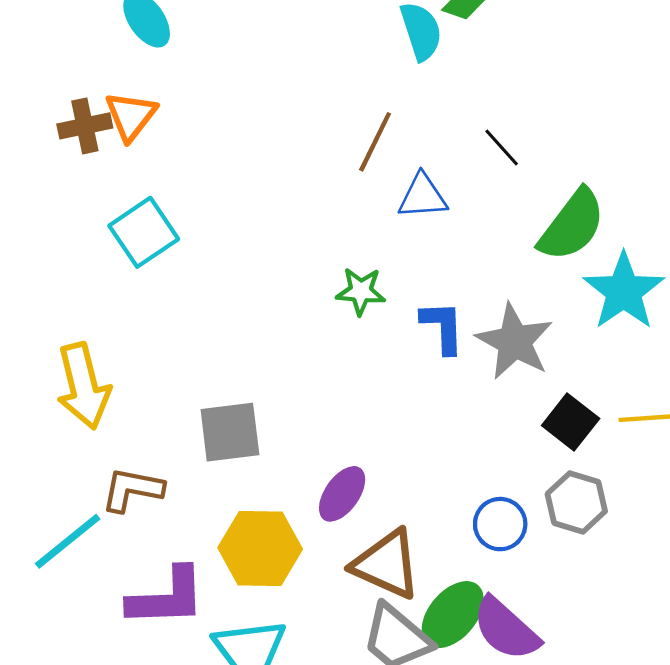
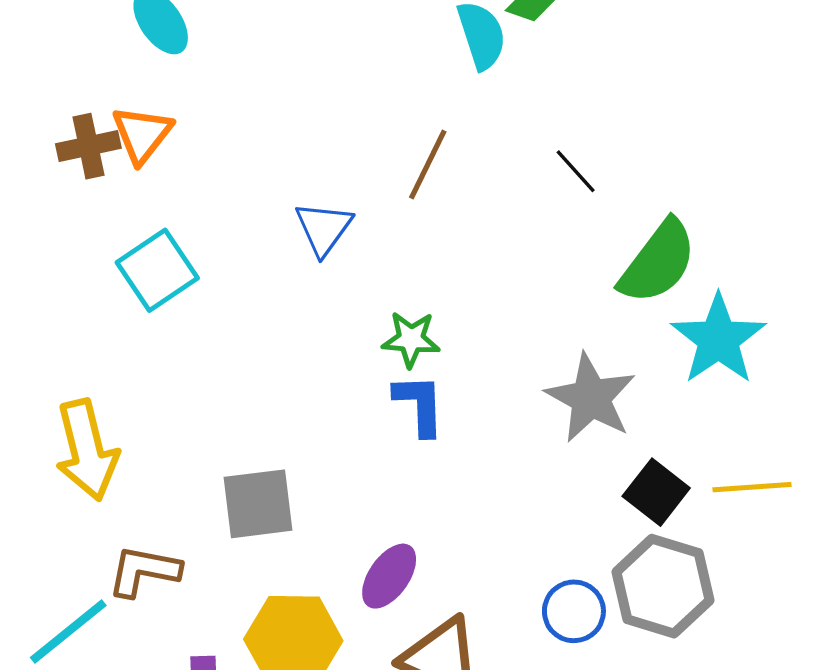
blue triangle: (423, 196) -> (324, 228), moved, turned -50
blue L-shape: (443, 327) -> (419, 405), moved
gray hexagon: (576, 503) -> (663, 586), size x1.4

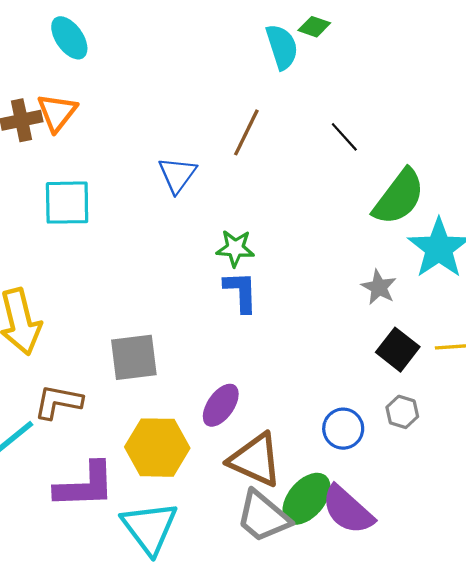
cyan square: (157, 270) -> (67, 203), turned 33
gray star: (591, 398) -> (379, 287), moved, size x0.6
gray hexagon: (663, 586) -> (402, 412), size x0.5

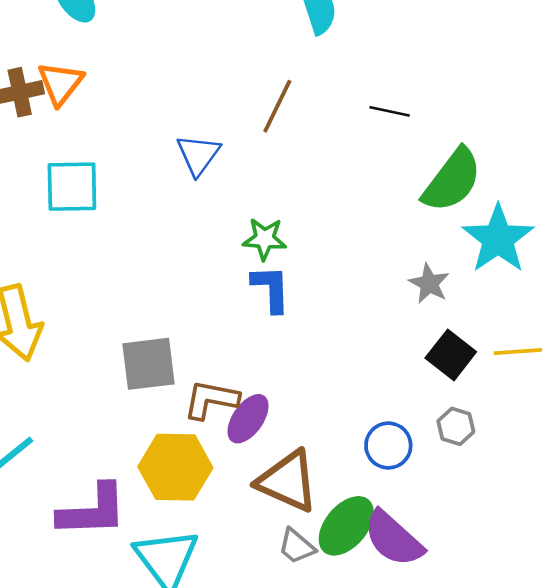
black line: (344, 137) -> (390, 111), turned -36
brown L-shape: (58, 402) -> (211, 400), moved
gray trapezoid: (263, 517) -> (296, 546), size x0.6

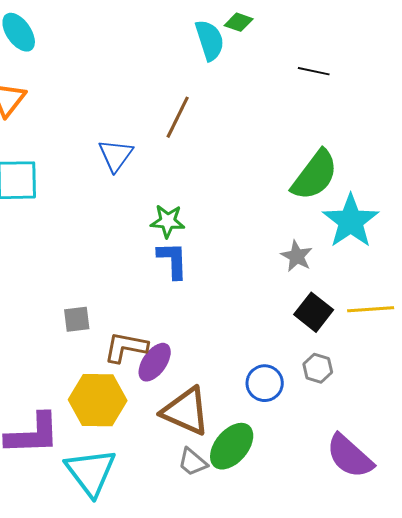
black line: (390, 111) -> (314, 71), moved
gray square: (149, 364) -> (77, 319), size x0.6
purple semicircle: (393, 539) -> (350, 456), moved

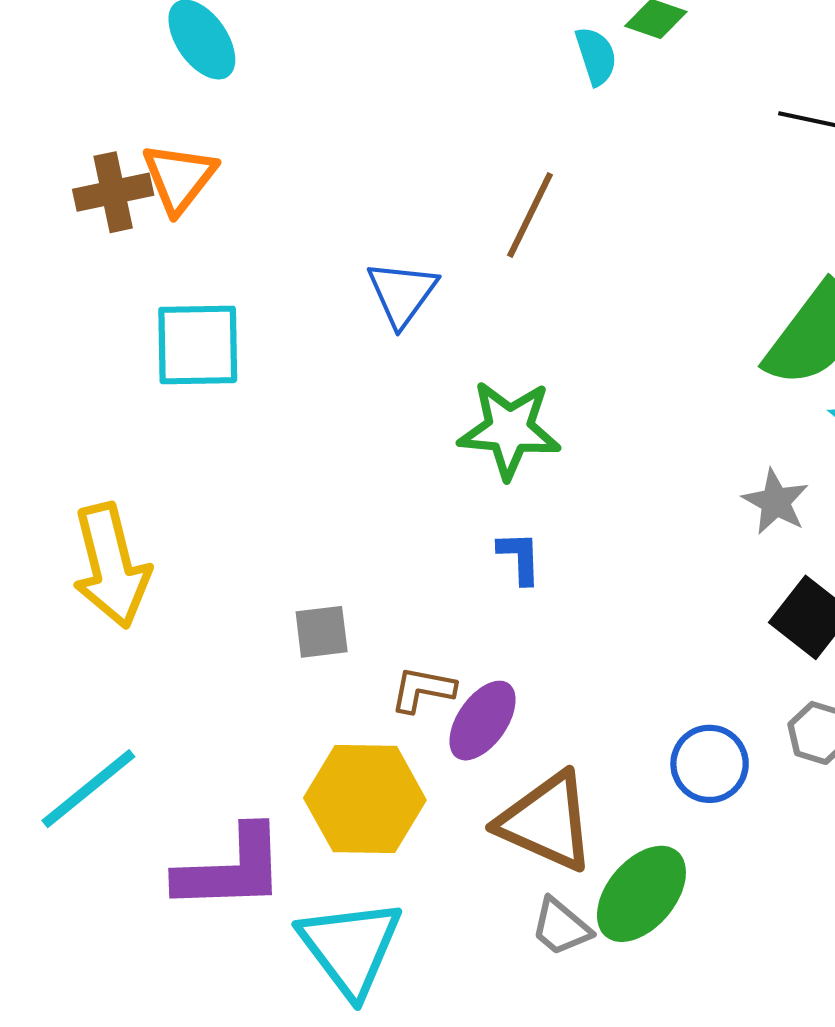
cyan semicircle: (210, 40) -> (596, 56), size x0.7
green star: (168, 221) -> (509, 430), size x1.4
blue L-shape: (173, 260) -> (520, 557), moved, size x0.7
brown L-shape: (126, 347) -> (423, 690), size x0.7

